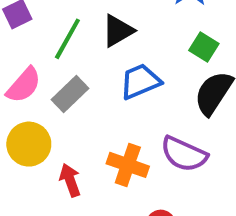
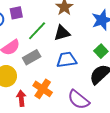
orange cross: (128, 165) -> (43, 89), moved

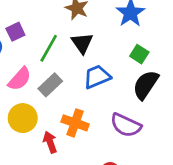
black triangle: (62, 33) -> (82, 43), turned -36

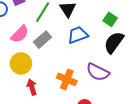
orange cross: (75, 123) -> (67, 79), moved
red arrow: (50, 142) -> (32, 87), moved

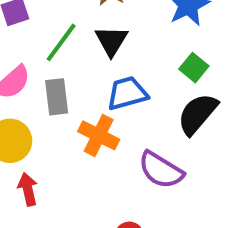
gray rectangle: (43, 40) -> (57, 97), turned -60
orange cross: (67, 79) -> (99, 135), moved

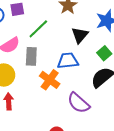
black triangle: (111, 41) -> (80, 35), moved

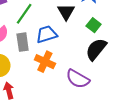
blue trapezoid: (68, 61) -> (47, 34), moved

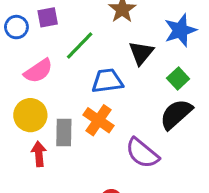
gray rectangle: (23, 42) -> (64, 132), moved

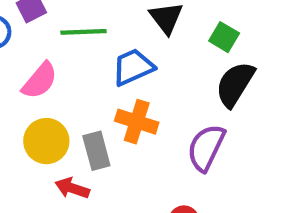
green line: (80, 46) -> (84, 32), turned 60
purple semicircle: (142, 153) -> (206, 148), turned 93
red arrow: (39, 154) -> (72, 188), turned -50

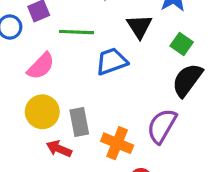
orange cross: (137, 122) -> (117, 143), moved

